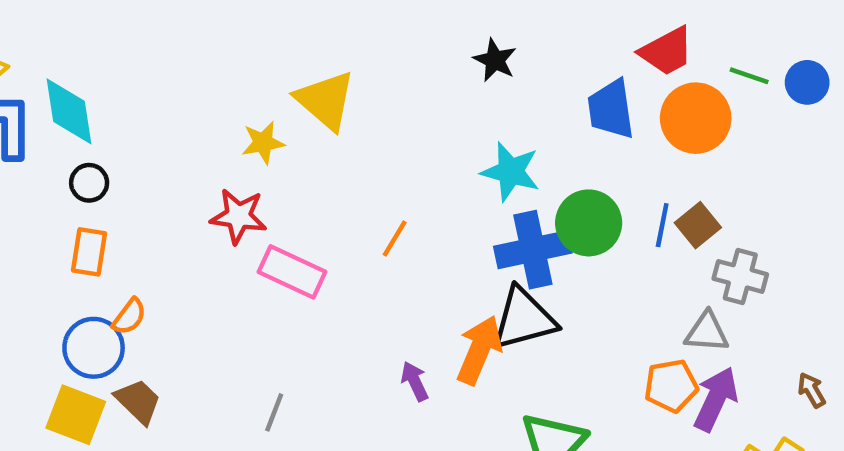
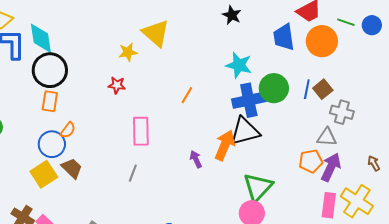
black circle: (89, 183) -> (50, 70), size x2.0
red star: (238, 216) -> (117, 85), size x0.7
pink rectangle: (292, 272) -> (141, 131), moved, turned 64
yellow square: (76, 415) -> (44, 174), turned 36

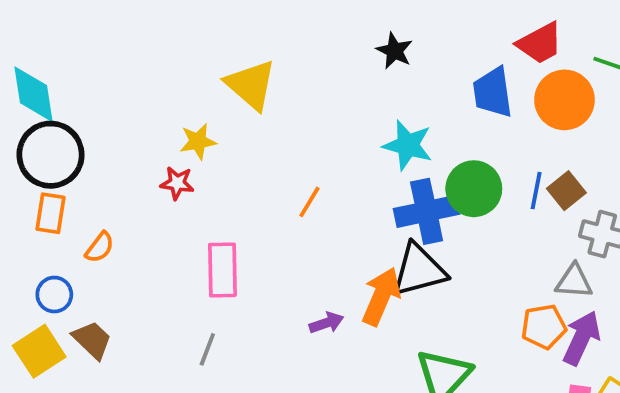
yellow star: (128, 52) -> (198, 141), moved
orange semicircle: (68, 130) -> (100, 247), moved
blue circle: (52, 144) -> (54, 295), size x0.7
purple arrow: (196, 159) -> (326, 323), turned 96

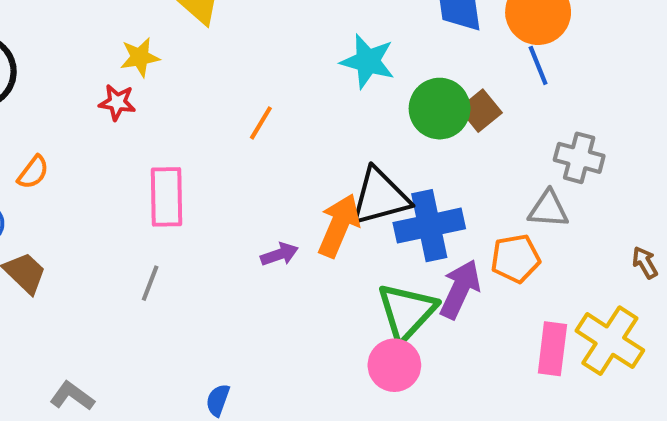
blue line: (536, 191) -> (538, 65), moved, turned -33
brown square: (566, 191) -> (481, 111), moved
blue cross: (427, 211) -> (429, 226), moved
purple arrow: (581, 338) -> (460, 289), moved

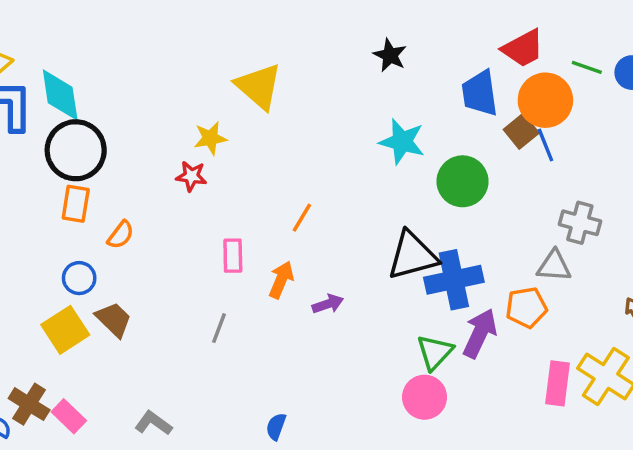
brown square: (481, 111) -> (521, 131), moved
orange line: (261, 123) -> (302, 218), moved
pink rectangle: (166, 197) -> (233, 256), size x0.7
orange arrow: (339, 226) -> (281, 280), moved, size x0.7
green triangle: (407, 312) -> (435, 352), size x0.7

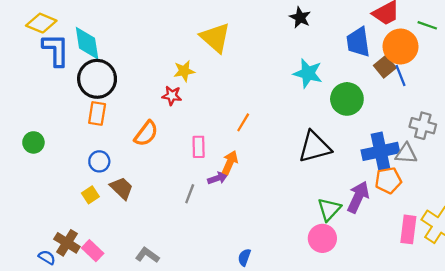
orange semicircle: (121, 235) -> (146, 134), moved, size x1.4
blue cross: (454, 280) -> (380, 151), moved
purple arrow: (328, 304) -> (218, 178), moved
yellow square: (65, 330) -> (90, 195), size x0.6
blue semicircle: (276, 427) -> (244, 257), moved

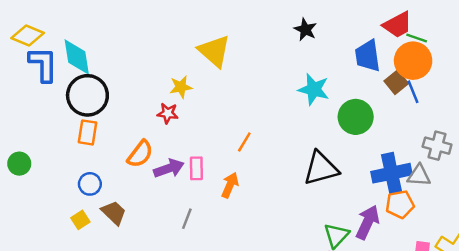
green line: (427, 25) -> (417, 38), moved
purple arrow: (218, 178) -> (169, 168), moved, size x1.4

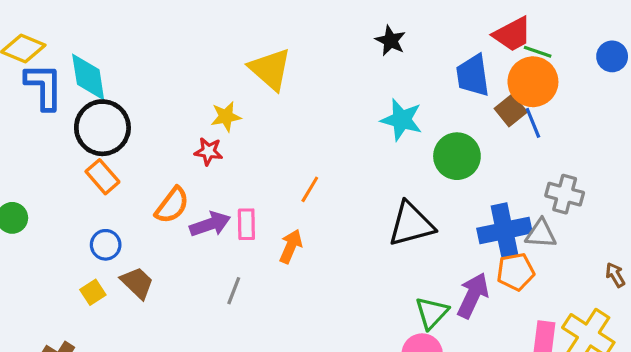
orange rectangle: (87, 132) -> (102, 177), turned -50

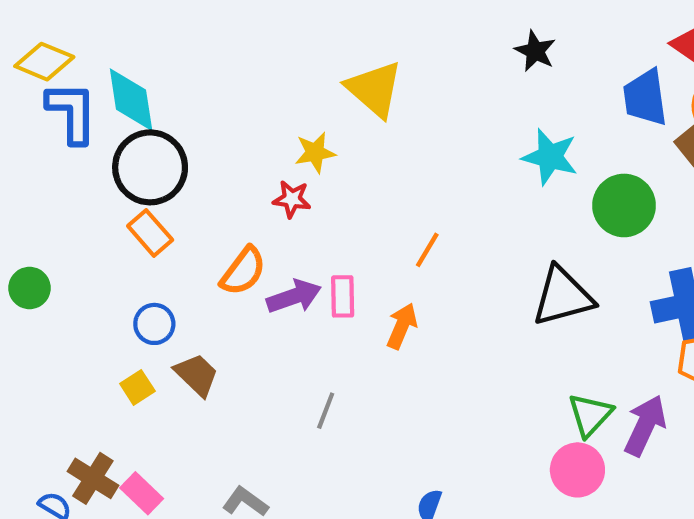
gray line: (234, 291) -> (326, 411), moved
purple arrow: (473, 295) -> (645, 425), moved

